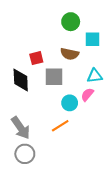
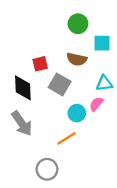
gray square: (54, 77) -> (60, 84), turned 30
gray arrow: (21, 128) -> (22, 123), moved
gray circle: (25, 154) -> (47, 169), moved

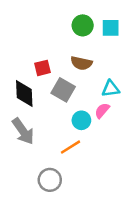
cyan square: (102, 43) -> (111, 28), moved

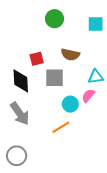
green circle: (83, 25) -> (55, 19), moved
gray square: (63, 90) -> (55, 78), turned -30
gray circle: (50, 180) -> (17, 156), moved

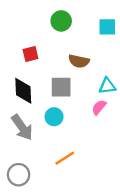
red square: (37, 59) -> (30, 54), moved
cyan circle: (70, 104) -> (54, 117), moved
orange line: (61, 127) -> (65, 158), moved

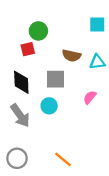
green circle: (61, 21) -> (38, 31), moved
cyan triangle: (107, 86) -> (97, 62), moved
orange line: (65, 158) -> (63, 159), moved, turned 72

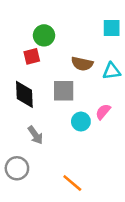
cyan circle: (49, 106) -> (81, 122), moved
gray arrow: (20, 115) -> (35, 135), moved, size x0.7
gray circle: (17, 158) -> (17, 168), moved

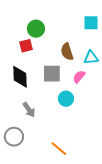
brown semicircle: (82, 64) -> (67, 52), turned 60
pink semicircle: (103, 112) -> (79, 77), moved

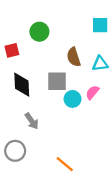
red square: (26, 46) -> (12, 50), moved
pink semicircle: (79, 77) -> (92, 92), moved
cyan circle: (66, 99) -> (73, 99), moved

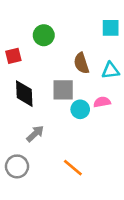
pink semicircle: (92, 92) -> (102, 102), turned 40
gray arrow: (32, 121) -> (35, 134), turned -98
orange line: (65, 164) -> (73, 168), moved

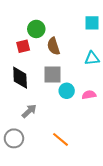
red square: (13, 56) -> (23, 46), moved
brown semicircle: (81, 63) -> (53, 46), moved
pink semicircle: (102, 102) -> (89, 95), moved

